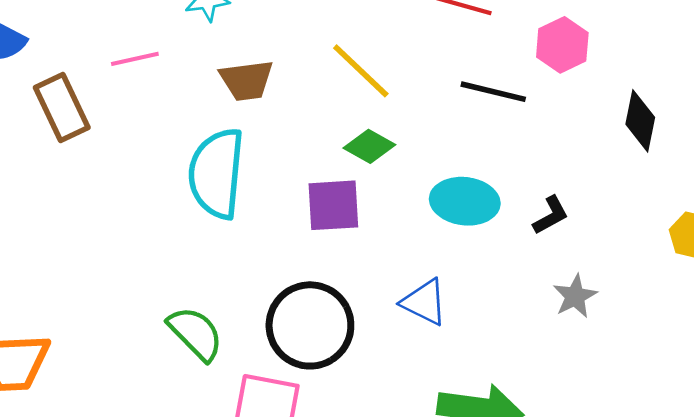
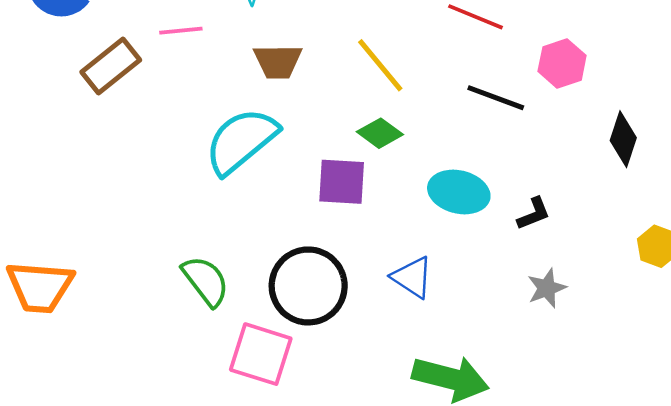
brown rectangle: (62, 107) -> (111, 66), turned 70
cyan semicircle: (216, 173) -> (241, 141), turned 38

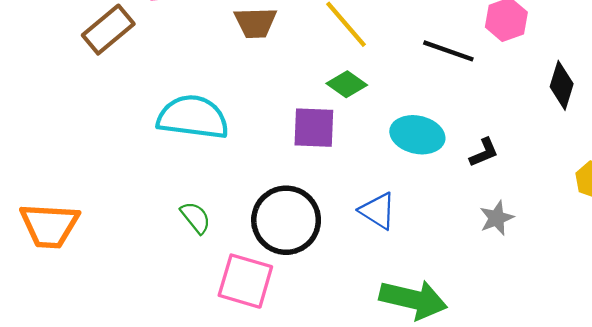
cyan semicircle: (241, 141) -> (193, 117), moved, turned 48
green semicircle: (206, 281) -> (196, 218), size x0.7

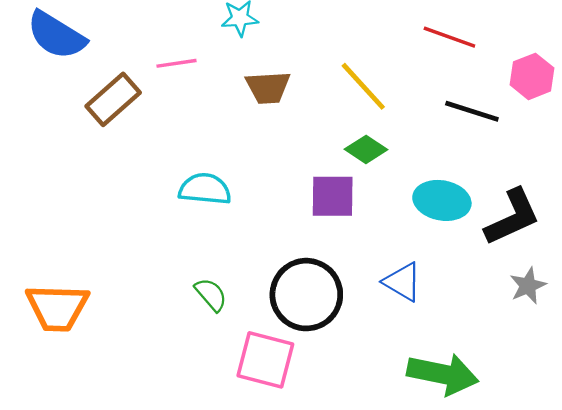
cyan semicircle: (193, 117) -> (205, 189), size x0.7
black L-shape: (484, 153) -> (512, 217), size x1.8

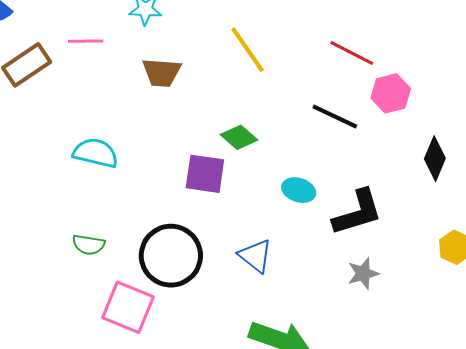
red line: (449, 37) -> (352, 53), moved
yellow line: (363, 86) -> (248, 50), moved
cyan ellipse: (442, 200) -> (299, 190), size x0.7
green semicircle: (211, 295) -> (89, 245), turned 132

